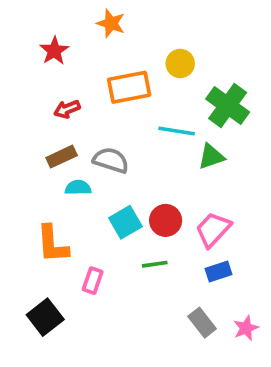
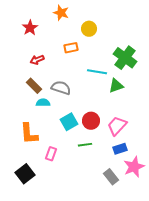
yellow circle: (180, 64) -> (89, 29), moved
orange rectangle: (129, 87) -> (71, 48), size x0.6
brown rectangle: (62, 157) -> (34, 86), turned 70
pink star: (246, 328) -> (134, 167), moved, size x1.5

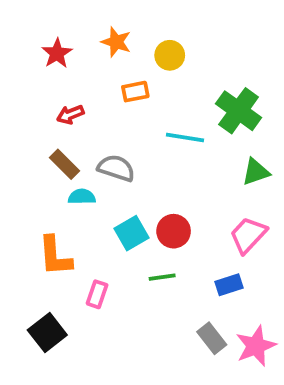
orange star: (61, 13) -> (116, 42), moved
green triangle: (116, 86) -> (256, 172), moved
pink trapezoid: (117, 126) -> (248, 235), moved
pink star: (134, 167) -> (256, 346), moved

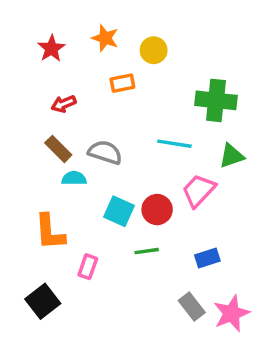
green cross: (239, 111) -> (216, 100), turned -30
cyan line: (185, 137) -> (174, 144), moved
cyan square: (131, 233) -> (119, 211), turned -36
pink trapezoid: (248, 235) -> (199, 190), moved

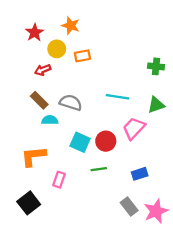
yellow circle: (154, 50) -> (57, 49), moved
green cross: (216, 100) -> (156, 66), moved, size x0.6
orange L-shape: (50, 232) -> (33, 156), turned 88

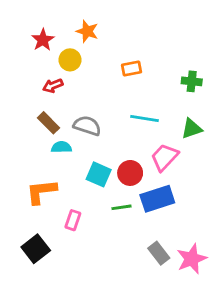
orange rectangle: (82, 56) -> (132, 68), moved
blue rectangle: (140, 174) -> (157, 199), moved, size x1.6

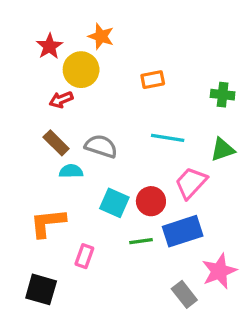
yellow circle: (70, 60) -> (81, 70), size x1.4
black square: (36, 249) -> (41, 289), turned -36
pink star: (192, 259) -> (219, 271), moved

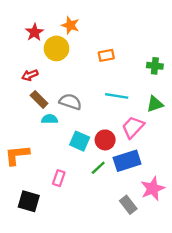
red arrow: (61, 100) -> (30, 75), moved
orange L-shape: (48, 223) -> (17, 155), moved
green line: (141, 241) -> (98, 168), turned -35

